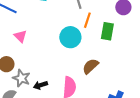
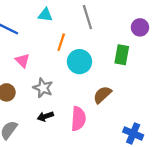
orange line: (87, 20) -> (61, 42), moved
gray star: (21, 78) -> (43, 88), moved

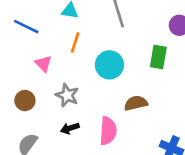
orange line: (61, 42) -> (75, 42), moved
brown semicircle: (102, 95) -> (136, 103), turned 30

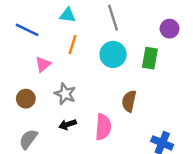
pink triangle: (43, 64) -> (43, 64), turned 35
cyan circle: (109, 65) -> (113, 54), moved
brown semicircle: (136, 103) -> (129, 101), turned -65

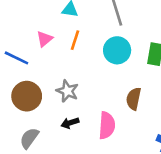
blue line: (27, 30) -> (16, 58), moved
pink triangle: (43, 64) -> (44, 39), moved
brown circle: (26, 99) -> (27, 96), size x1.5

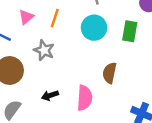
gray star: (67, 91) -> (44, 50), moved

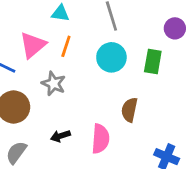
pink triangle: (26, 17) -> (33, 45), size x1.5

